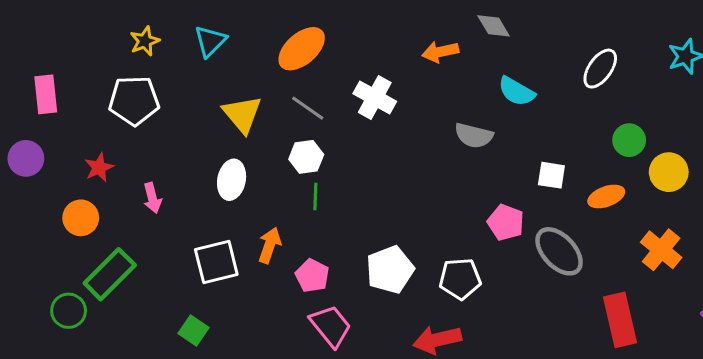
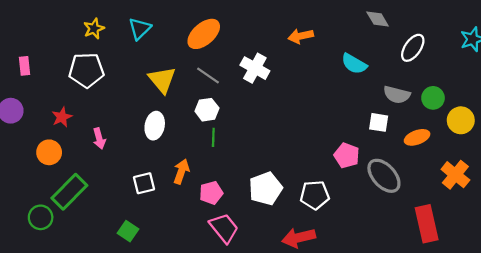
gray diamond: (494, 26) -> (378, 19), moved
pink rectangle: (46, 94) -> (25, 66), size x0.7
gray semicircle: (474, 136) -> (397, 95), moved
white square: (216, 262) -> (144, 183), size x0.7
pink pentagon: (312, 276) -> (211, 193), turned 30

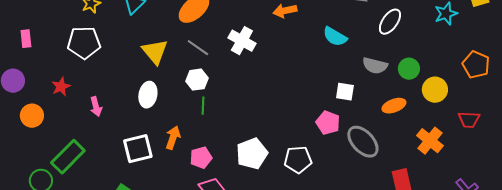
white square: (379, 122) -> (345, 92), moved
orange circle: (49, 152) -> (32, 116), moved
white square: (144, 183) -> (138, 149), size x1.4

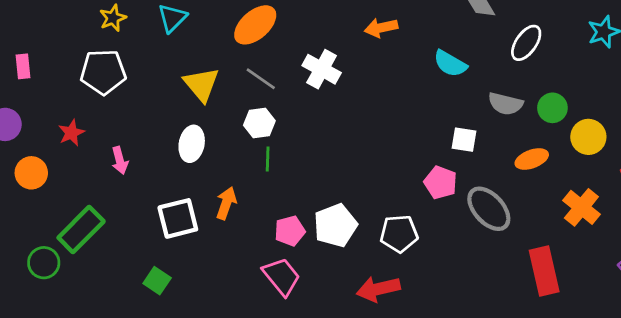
pink pentagon: (201, 158) -> (290, 231), moved

